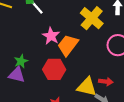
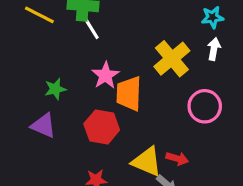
orange trapezoid: (68, 45) -> (129, 94), turned -45
green star: (21, 61) -> (55, 89), moved

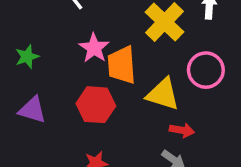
green star: (55, 89) -> (27, 57), moved
yellow triangle: (147, 162) -> (163, 94), moved

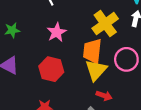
orange trapezoid: (122, 65) -> (92, 51), moved
yellow triangle: (163, 94) -> (96, 70), turned 45

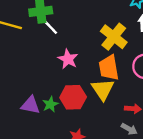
green star: (12, 30) -> (50, 104), moved
yellow triangle: (96, 70) -> (103, 89), moved

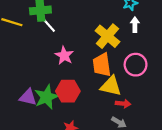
yellow triangle: (103, 89) -> (111, 86), moved, turned -45
green star: (50, 104) -> (46, 97), size x1.6

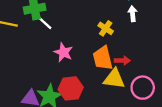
yellow cross: (107, 36) -> (106, 28), size x0.6
pink circle: (136, 65) -> (143, 88), moved
red arrow: (123, 104) -> (122, 61), moved

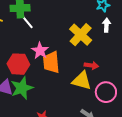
yellow cross: (106, 28) -> (81, 35), size x1.6
orange trapezoid: (103, 58) -> (51, 62), moved
red hexagon: (71, 88) -> (18, 64), moved

